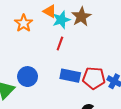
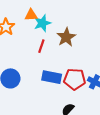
orange triangle: (50, 11) -> (31, 15), turned -32
brown star: (81, 17) -> (66, 37), moved

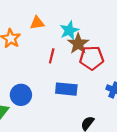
cyan star: (42, 23) -> (69, 30), moved
red pentagon: (75, 79) -> (92, 58), moved

